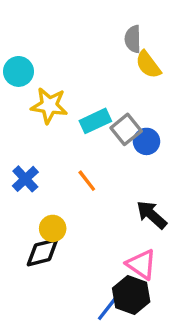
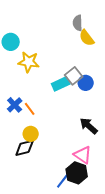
cyan rectangle: (95, 121) -> (61, 84), moved
orange line: (87, 181) -> (30, 109), moved

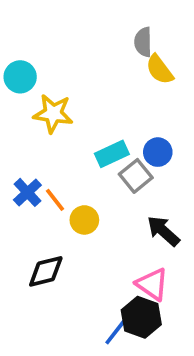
gray square: (74, 76) -> (136, 176), moved
yellow circle: (31, 134) -> (84, 220), moved

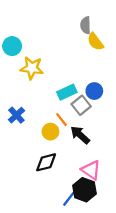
orange line: (55, 200) -> (61, 120), moved
black arrow: (163, 231) -> (80, 135), moved
black diamond: (46, 271) -> (46, 162), moved

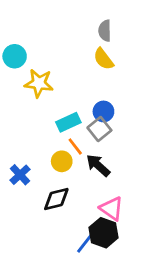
yellow semicircle: (95, 42) -> (103, 59), moved
blue circle: (94, 91) -> (103, 111), moved
cyan rectangle: (67, 92) -> (68, 122), moved
blue cross: (16, 115) -> (20, 175), moved

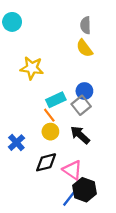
cyan circle: (15, 56) -> (12, 22), moved
orange line: (75, 147) -> (49, 115), moved
pink triangle: (112, 208) -> (72, 170), moved

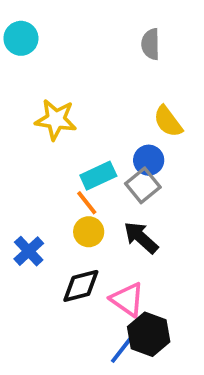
yellow semicircle: (84, 48) -> (168, 121), moved

